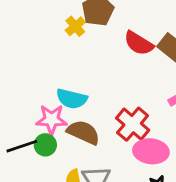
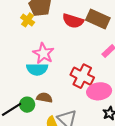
pink star: (52, 119) -> (43, 53), moved, turned -30
brown semicircle: (83, 132) -> (44, 98), moved, size x0.7

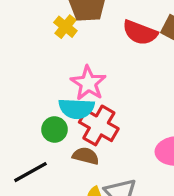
red cross: (82, 76) -> (99, 125), moved
green circle: (27, 105) -> (55, 129), moved

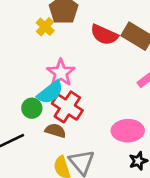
cyan semicircle: (76, 109) -> (50, 92), turned -44

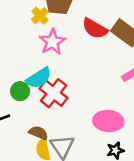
pink star: (61, 73) -> (52, 42), moved
brown semicircle: (55, 131) -> (38, 133), moved

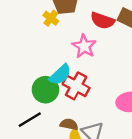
pink star: (52, 42) -> (84, 46), moved
green circle: (20, 91) -> (45, 90), size x1.5

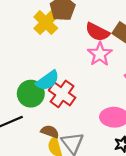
yellow cross: (51, 18) -> (46, 23), size x1.5
pink star: (84, 46) -> (100, 54), moved

